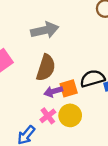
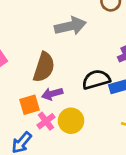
gray arrow: (45, 30) -> (70, 26), moved
orange square: (69, 88) -> (29, 105), moved

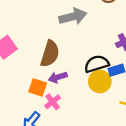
orange square: (29, 105) -> (38, 87), turned 36
yellow circle: (71, 121) -> (100, 81), moved

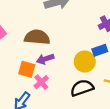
brown semicircle: (50, 54) -> (37, 37), turned -100
black semicircle: (97, 64) -> (82, 88), moved

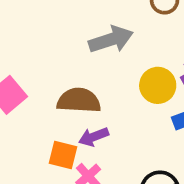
yellow circle: (85, 62) -> (158, 85), moved

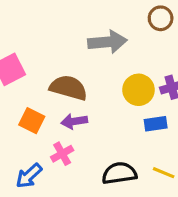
orange square: (63, 155) -> (32, 121), moved

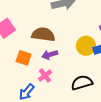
yellow circle: (138, 90) -> (86, 46), moved

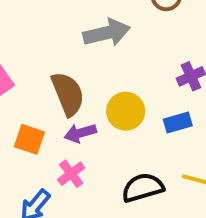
brown semicircle: (43, 34) -> (68, 94), turned 60
yellow circle: (86, 46) -> (126, 111), moved

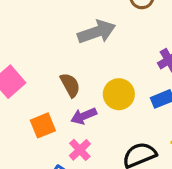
brown semicircle: (68, 94) -> (70, 85), size x0.7
orange square: (29, 139) -> (43, 125), turned -35

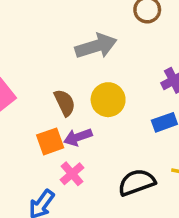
yellow circle: (119, 94) -> (108, 100), moved
orange square: (43, 125) -> (50, 141), moved

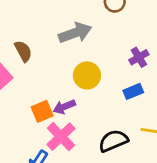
brown semicircle: (65, 103) -> (23, 51), moved
pink cross: (72, 174) -> (61, 137), size x1.5

